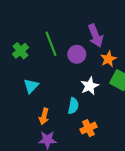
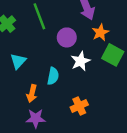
purple circle: (77, 54) -> (67, 37), moved
cyan semicircle: (73, 106) -> (53, 76), moved

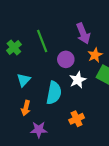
cyan semicircle: (53, 76) -> (54, 93), size x1.5
orange arrow: (32, 94) -> (26, 108), moved

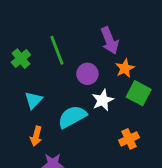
cyan semicircle: (54, 93) -> (72, 117), turned -130
orange cross: (77, 119) -> (129, 139), moved

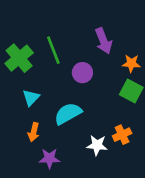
green cross: (21, 59) -> (19, 58), size x1.5
orange star: (125, 68) -> (131, 63), moved, turned 30
white star: (103, 100) -> (97, 145), moved, turned 30

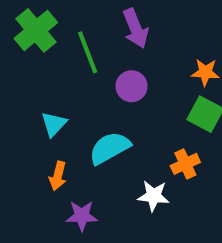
purple arrow: (104, 41) -> (136, 28), moved
green cross: (19, 58) -> (36, 30), moved
orange cross: (122, 135) -> (185, 164), moved

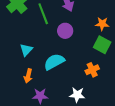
white star: (153, 196) -> (77, 95), moved

